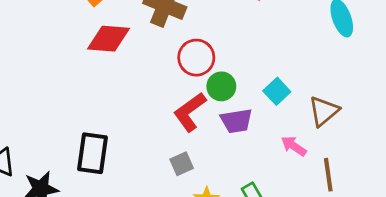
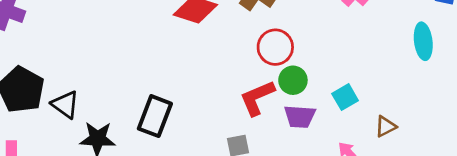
brown triangle: (324, 111) -> (386, 126), size x0.7

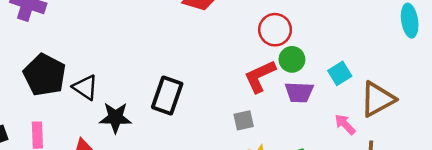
brown triangle: (386, 126) -> (377, 99), size x1.8

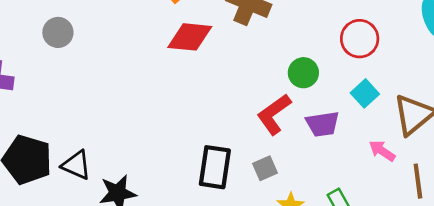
red circle: (275, 30) -> (360, 39), moved
green circle: (292, 59) -> (303, 73), moved
black rectangle: (167, 95) -> (215, 167), moved

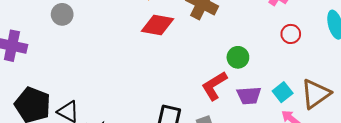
red circle: (360, 39) -> (291, 34), moved, size x0.7
cyan square: (365, 93) -> (283, 92), moved

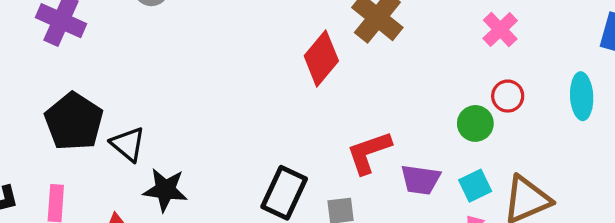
red diamond: (158, 25) -> (321, 58), moved, turned -72
green circle: (238, 57) -> (475, 123), moved

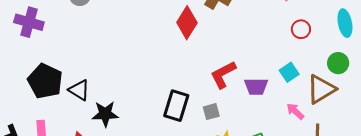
green circle: (475, 123) -> (338, 63), moved
cyan square: (475, 186) -> (289, 72), moved

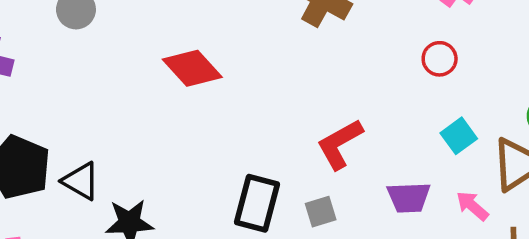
red diamond: (187, 23) -> (192, 68), moved, turned -72
red circle: (301, 29) -> (440, 59), moved
purple trapezoid: (256, 86) -> (409, 197), moved

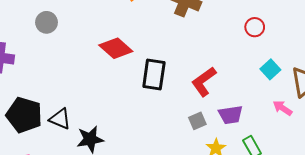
purple trapezoid: (409, 197) -> (231, 115), moved
black rectangle: (257, 203) -> (154, 75), moved

